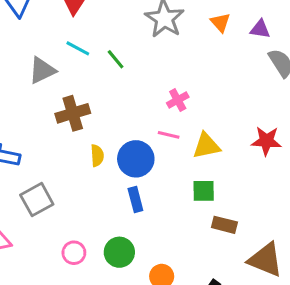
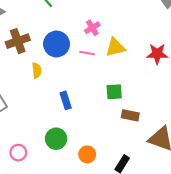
yellow triangle: (206, 146) -> (115, 47), moved
blue circle: (136, 159) -> (57, 44), moved
pink circle: (74, 253) -> (18, 153), moved

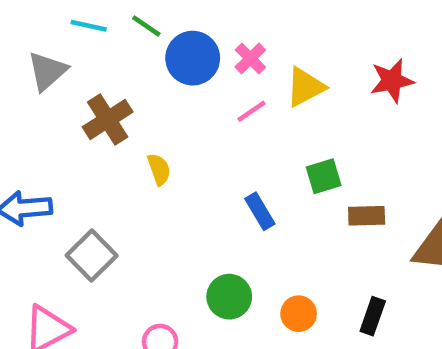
blue circle: (57, 44) -> (193, 58), moved
pink line: (87, 53) -> (251, 111), turned -32
blue rectangle: (66, 100) -> (260, 211), moved

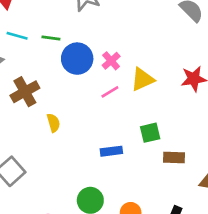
green line: (146, 26) -> (51, 38), turned -30
blue rectangle: (260, 211) -> (111, 151), turned -70

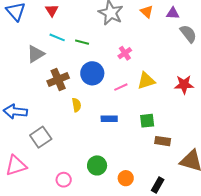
blue circle: (77, 59) -> (92, 73), moved
pink cross: (111, 61) -> (125, 53), moved
blue rectangle: (111, 151) -> (109, 119), moved

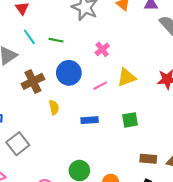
cyan line: (57, 37) -> (29, 37), turned 35
brown rectangle: (163, 141) -> (148, 159), moved

